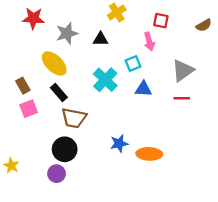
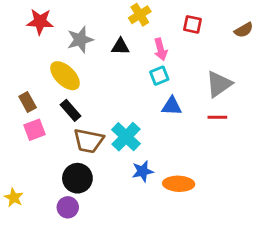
pink arrow: (149, 41) -> (161, 49), moved
cyan cross: (105, 80) -> (126, 137), moved

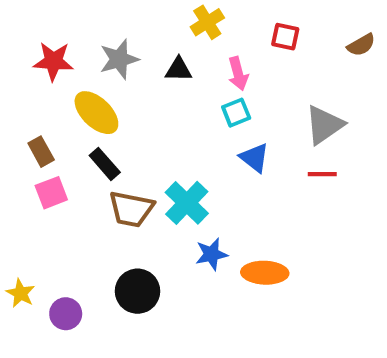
red star: (40, 22) -> (53, 61), moved
blue triangle: (172, 106) -> (254, 158), turned 35
black circle: (77, 178) -> (138, 291), moved
purple circle: (68, 207) -> (66, 314), moved

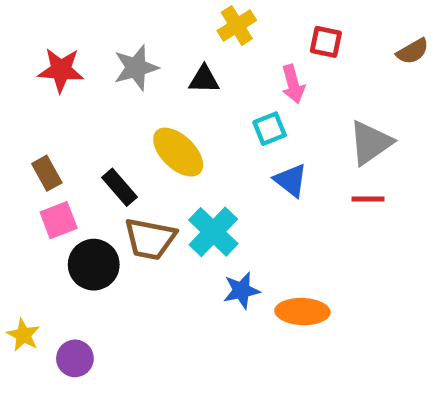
pink arrow: (238, 74) -> (293, 84), moved
yellow ellipse: (96, 113) -> (178, 152), moved
black circle: (138, 291) -> (94, 265), moved

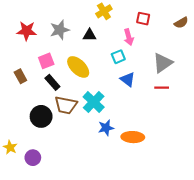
pink square: (59, 220) -> (46, 61), moved

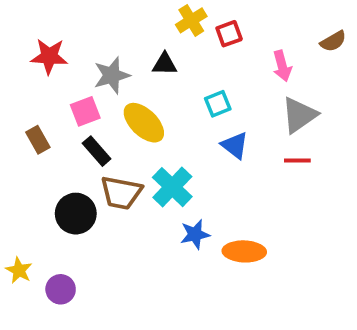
red square: (143, 19) -> (229, 34), moved, turned -32
gray star: (60, 30) -> (112, 75), moved
pink arrow: (129, 37) -> (282, 66), moved

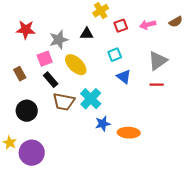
red square: (229, 34) -> (121, 26), moved
pink arrow: (282, 66) -> (148, 25), moved, turned 91
black circle: (76, 214) -> (27, 111), moved
purple circle: (61, 289) -> (32, 153), size x1.6

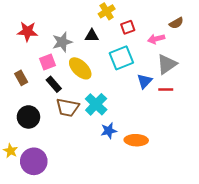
brown semicircle: (176, 22) -> (176, 23), moved
pink arrow: (148, 25) -> (156, 39), moved
cyan square: (115, 55) -> (121, 58), size x1.6
blue triangle: (124, 77) -> (145, 81), moved, turned 35

